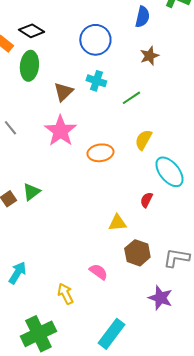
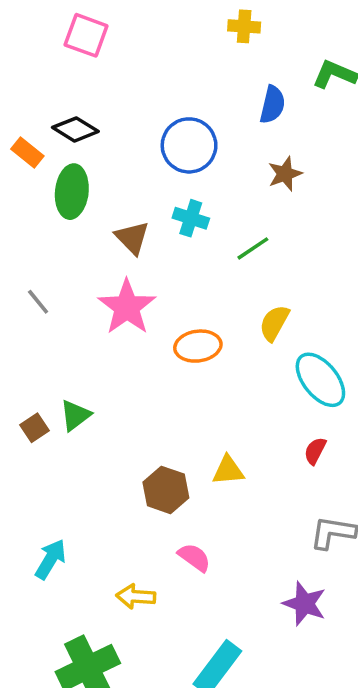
brown triangle: (63, 92) -> (132, 238), turned -30
red semicircle: (146, 200) -> (315, 451), moved
brown hexagon: (137, 253) -> (166, 490), moved
yellow arrow: (65, 294) -> (136, 596), turned -60

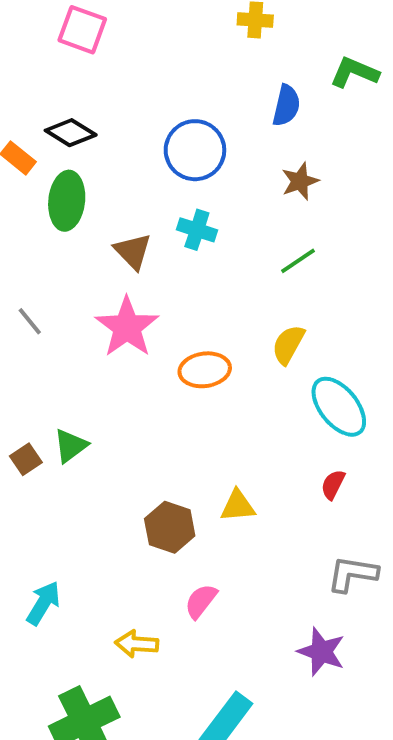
green line: (253, 248) -> (298, 261), moved
pink semicircle: (194, 557) -> (201, 601), turned -88

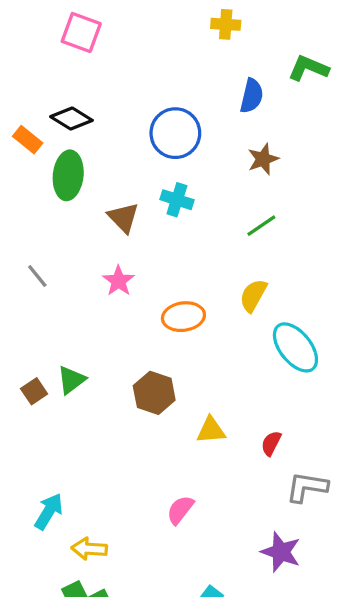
pink star: (127, 327) -> (119, 281), size x0.6
red semicircle: (333, 484) -> (271, 443), moved
brown hexagon: (170, 527) -> (154, 393), moved
yellow arrow: (137, 644) -> (89, 549), moved

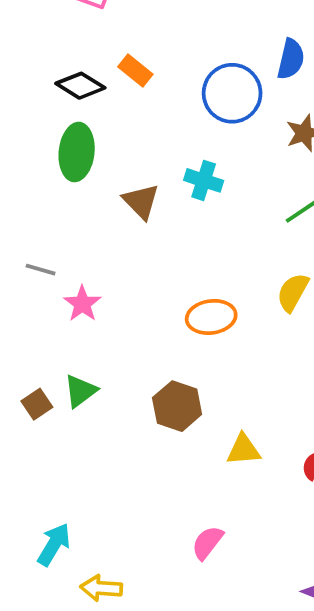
blue circle: (175, 133) -> (232, 93), moved
orange rectangle: (28, 140) -> (135, 70), moved
gray line: (37, 276) -> (41, 270), turned -35
pink star: (119, 281) -> (82, 304), moved

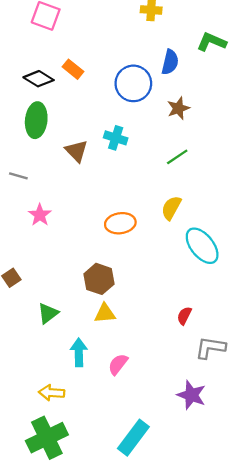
gray line: (41, 270) -> (18, 176), moved
green triangle: (80, 391) -> (48, 313), moved
yellow triangle: (243, 450) -> (105, 313), moved
cyan arrow: (54, 545) -> (79, 352), moved, turned -32

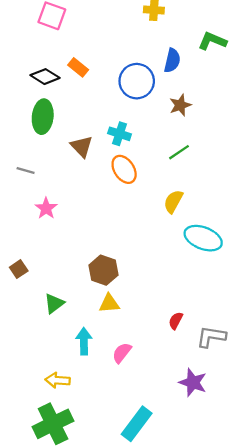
orange ellipse: (120, 223) -> (124, 169), moved, turned 64
cyan ellipse: (202, 246) -> (203, 238), turned -30
red semicircle: (184, 316) -> (176, 321), moved

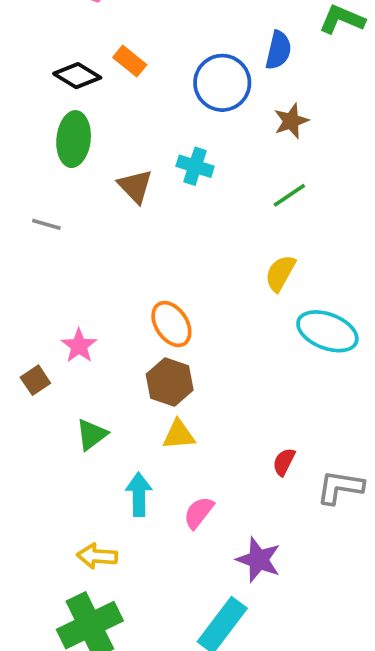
orange ellipse: (124, 169) -> (171, 324), moved
pink star: (46, 208) -> (79, 346), moved
purple star: (193, 383) -> (259, 560), moved

